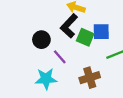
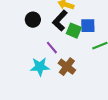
black circle: (41, 40) -> (33, 20), moved
brown cross: (90, 78) -> (67, 67), moved, turned -36

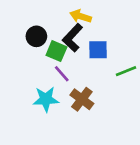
blue square: (88, 26) -> (98, 50), moved
green square: (74, 31) -> (56, 51), moved

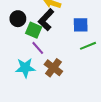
blue square: (98, 50) -> (81, 25), moved

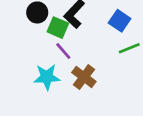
blue square: (81, 25) -> (120, 21), turned 35

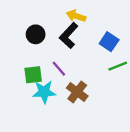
green square: (58, 28) -> (33, 75), moved, turned -30

